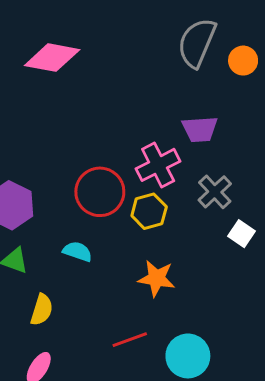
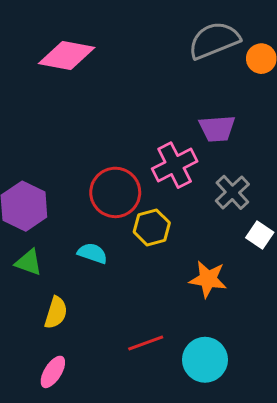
gray semicircle: (197, 43) -> (214, 40), turned 45
yellow hexagon: (149, 211) -> (152, 227), moved
orange star: (157, 278) -> (208, 279), moved

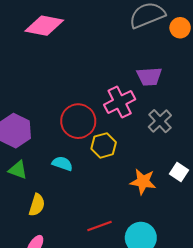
white square: (260, 235) -> (179, 172), moved

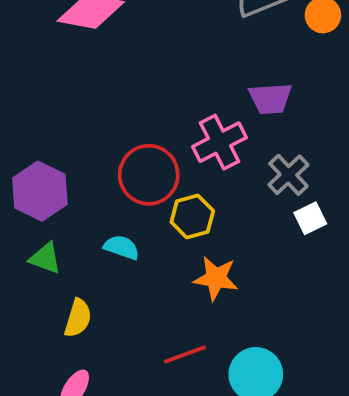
white square: (179, 172) -> (310, 218), moved, turned 30
orange star: (143, 182) -> (216, 278), moved

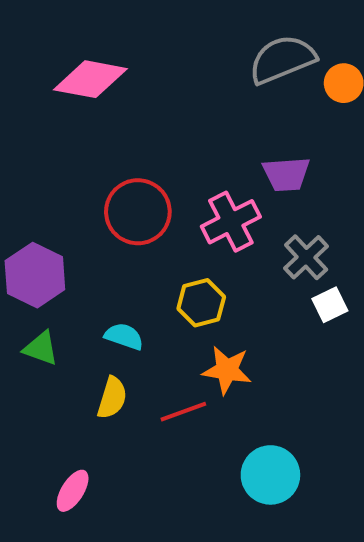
red circle: (149, 175) -> (138, 212), moved
yellow semicircle: (78, 318) -> (112, 398), moved
red line: (185, 354) -> (183, 412), moved

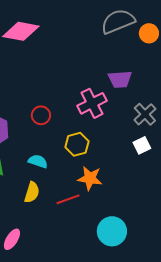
red circle: (138, 212) -> (41, 115), moved, size x0.6
gray cross: (306, 257) -> (145, 114), moved

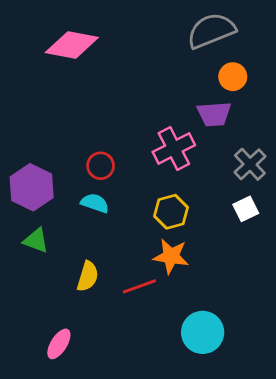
orange circle: (149, 33) -> (233, 77), moved
yellow hexagon: (77, 144) -> (171, 212), moved
cyan semicircle: (38, 161) -> (95, 203), moved

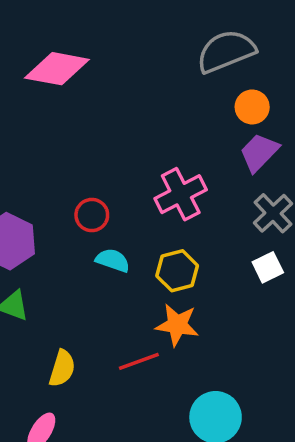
purple trapezoid: (214, 114) -> (259, 152), moved, turned 138
cyan semicircle: (95, 203) -> (113, 260), moved
yellow semicircle: (88, 276) -> (62, 368), moved

